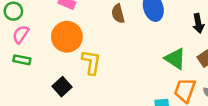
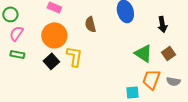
brown semicircle: (118, 14) -> (90, 24), moved
black square: (62, 87) -> (51, 61), moved

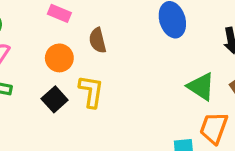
brown semicircle: (90, 24) -> (98, 40), moved
orange circle: (54, 35) -> (59, 58), size x0.7

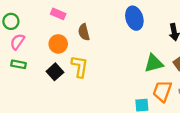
green triangle: (201, 87) -> (154, 63), turned -48

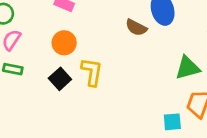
brown semicircle: (84, 32) -> (136, 28), moved, turned -49

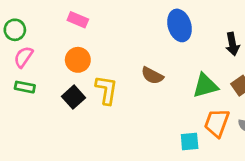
brown semicircle: (136, 28) -> (152, 76), moved

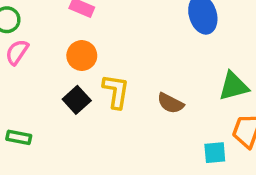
brown semicircle: (152, 76) -> (170, 103), moved
green rectangle: (25, 87) -> (19, 137), moved

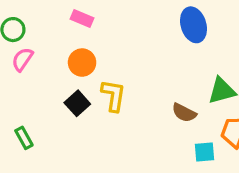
brown semicircle: (170, 103) -> (184, 113), moved
green rectangle: (19, 137) -> (24, 138), turned 50

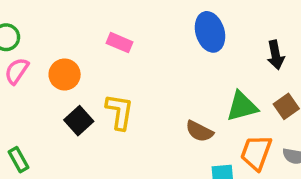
pink rectangle: (82, 19) -> (120, 43), moved
orange circle: (82, 63) -> (65, 74), moved

